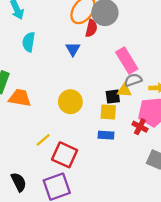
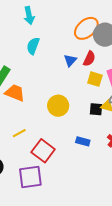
red semicircle: (91, 28) -> (89, 59), moved
yellow square: (108, 112) -> (95, 79), moved
yellow line: (43, 140) -> (19, 133), moved

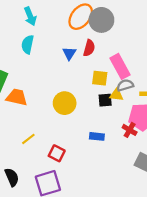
cyan arrow: (29, 16) -> (30, 16), moved
yellow square: (95, 79) -> (100, 78), moved
red square: (43, 151) -> (57, 153), size x0.7

